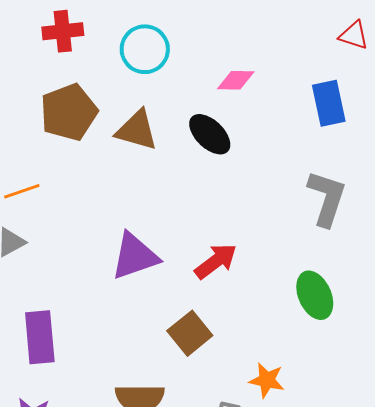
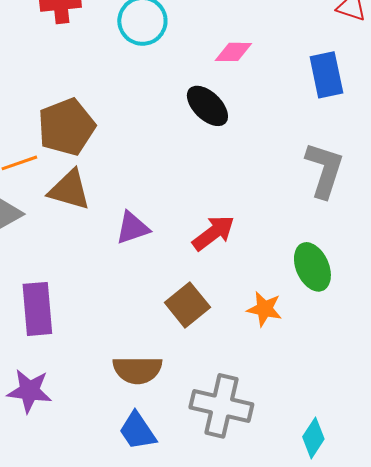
brown pentagon: (69, 112) -> (66, 127), moved
brown triangle: (137, 130) -> (69, 190), moved
purple triangle: (135, 256) -> (132, 228), size x0.7
orange star: (267, 380) -> (264, 309), moved

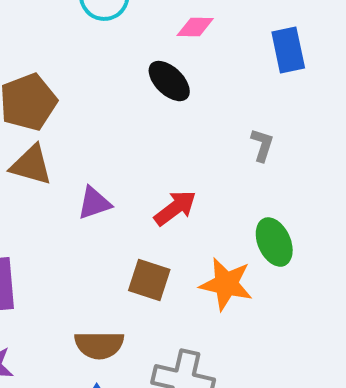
gray L-shape: (324, 170) -> (262, 145), moved, size x0.6
brown square: (187, 305) -> (149, 280), turned -33
orange star: (264, 309) -> (226, 284), size x1.5

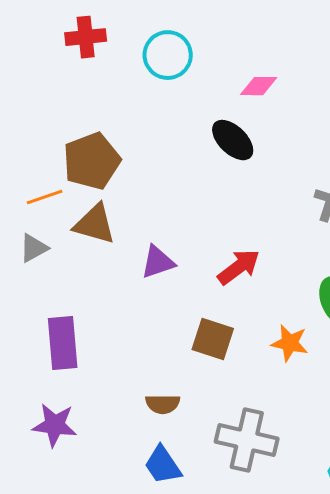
orange star: (226, 284) -> (290, 343), size x0.7
brown semicircle: (99, 345) -> (163, 404), size x0.7

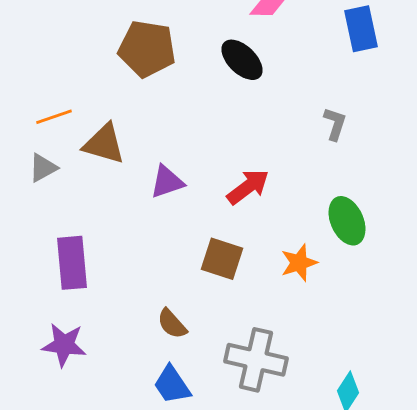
brown pentagon: (92, 161) -> (147, 49), moved, turned 30
orange star: (290, 343) -> (299, 263), turned -30
brown semicircle: (163, 404) -> (172, 324), turned 48

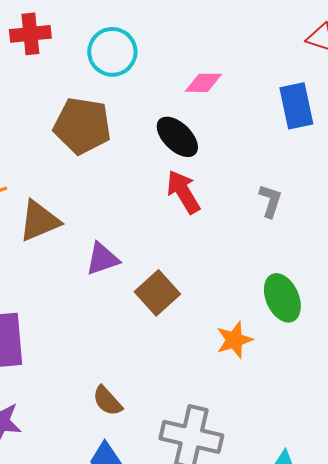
brown triangle: (104, 144) -> (39, 221), turned -39
red arrow: (248, 187) -> (183, 192), moved, turned -84
brown square: (222, 259) -> (157, 293), moved, turned 30

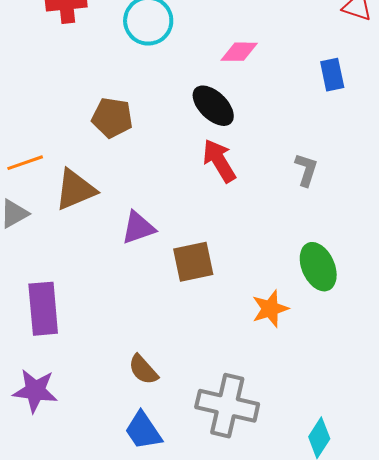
blue rectangle: (296, 106) -> (332, 75), size x0.7
brown pentagon: (82, 126) -> (112, 118), moved, size x0.7
brown square: (157, 293) -> (193, 262), turned 30

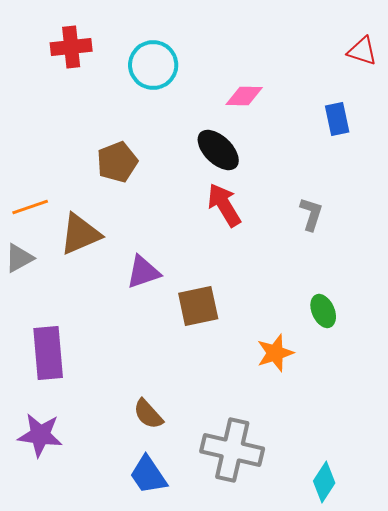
brown pentagon: (112, 118) -> (117, 162), turned -30
green ellipse: (318, 267) -> (323, 311), size x0.7

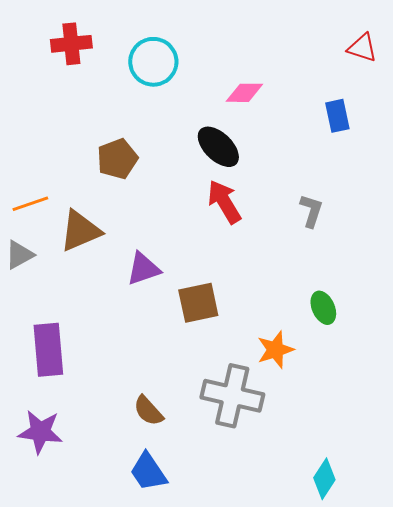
gray cross: (232, 450) -> (232, 396), moved

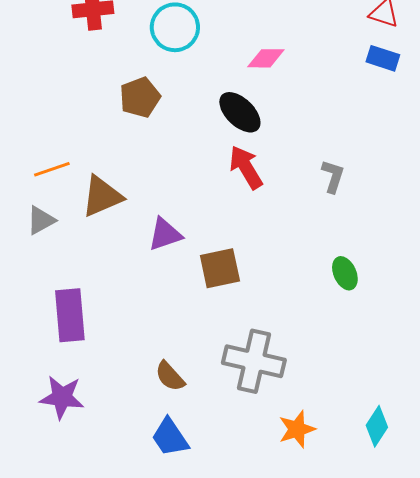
blue rectangle: (337, 116) -> (383, 58), moved, turned -60
brown pentagon: (117, 159) -> (140, 97), moved
orange star: (275, 350) -> (297, 429), moved
cyan diamond: (324, 479) -> (377, 426), moved

